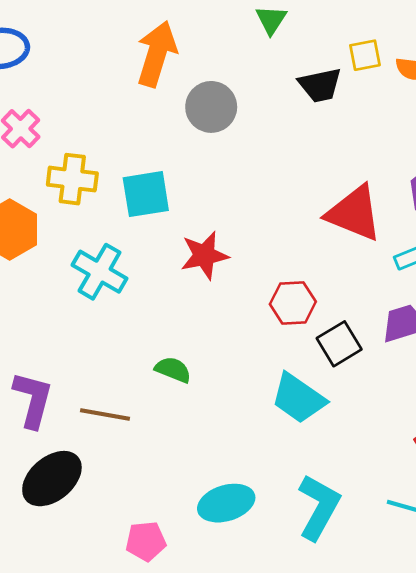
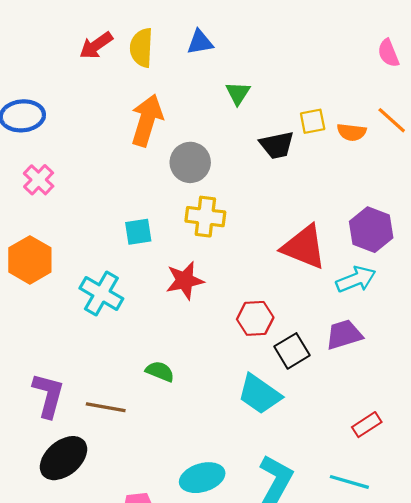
yellow cross: (72, 179) -> (205, 217), moved
cyan square: (146, 194) -> (138, 232), size x0.7

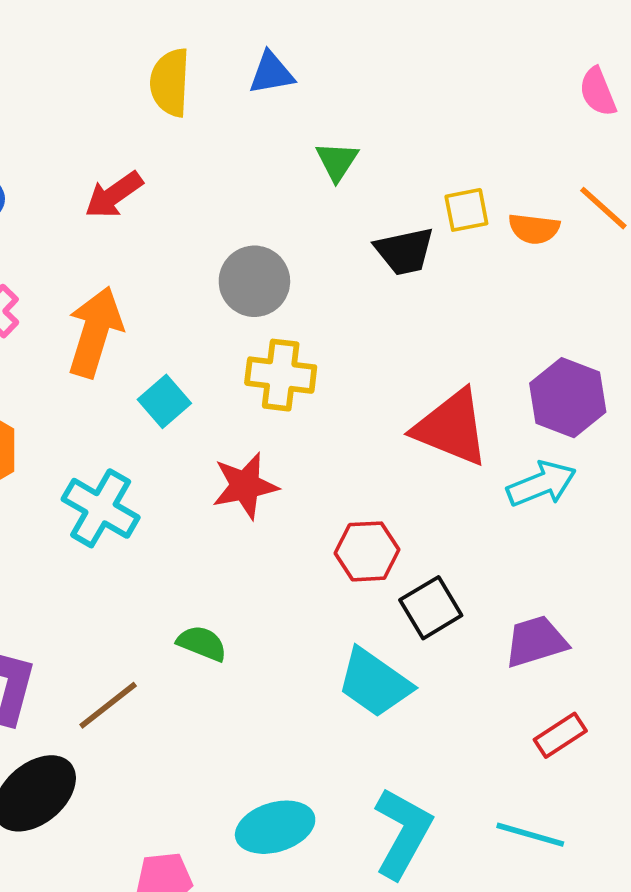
red arrow: (96, 45) -> (114, 195), moved
orange arrow: (147, 120) -> (95, 332), moved
cyan square: (138, 232) -> (164, 401), turned -32
purple trapezoid: (344, 335) -> (536, 641), moved
brown line: (106, 407) -> (108, 705), turned -48

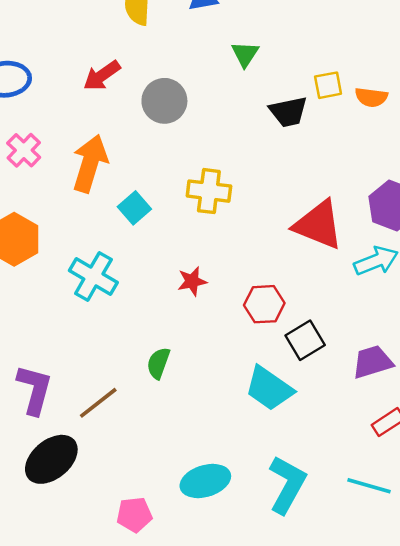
gray circle: (254, 281) -> (164, 101), moved
red star: (245, 486) -> (192, 281), moved, size x0.7
green semicircle: (202, 643) -> (158, 363), turned -92

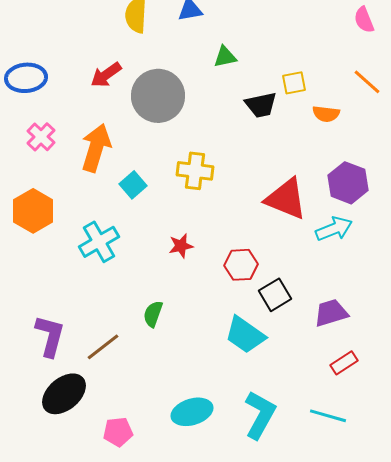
green triangle: (245, 54) -> (225, 57), turned 45
orange semicircle: (371, 97) -> (326, 114), moved
gray circle: (164, 101) -> (158, 96), size x1.4
cyan cross: (93, 276) -> (99, 242), turned 30
pink pentagon: (134, 515) -> (118, 432), moved

